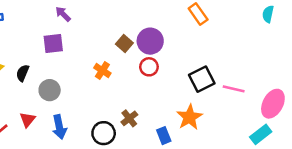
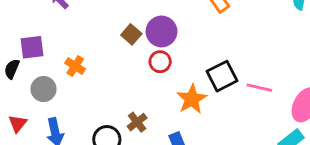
purple square: (53, 44) -> (32, 47), moved
orange cross: (102, 71) -> (75, 66), moved
orange star: (189, 117) -> (192, 99), moved

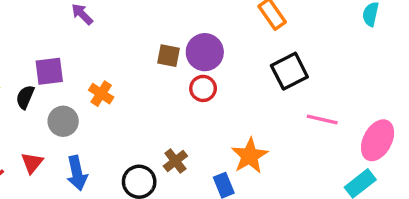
brown square: (131, 34) -> (168, 56), turned -30
black square: (222, 76) -> (289, 71), moved
orange star: (192, 99) -> (250, 156), moved

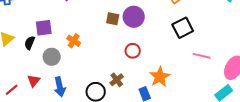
red circle: (203, 88) -> (133, 51), moved

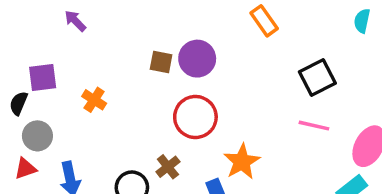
black square: (183, 28) -> (317, 77), moved
red circle: (133, 51) -> (195, 117), size x1.6
gray circle: (52, 57) -> (37, 136), moved
red triangle: (34, 81) -> (25, 169), turned 32

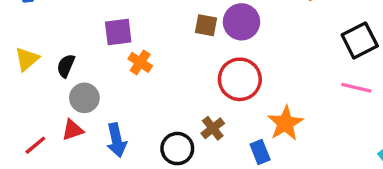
purple square: (43, 77) -> (118, 32), moved

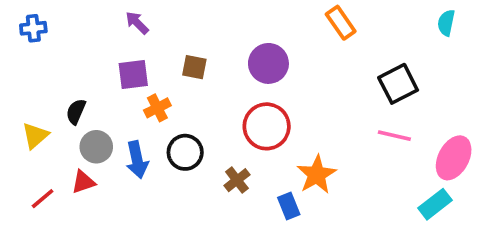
brown square: (206, 25) -> (194, 67), moved
yellow triangle: (27, 59) -> (35, 136), moved
orange cross: (140, 62) -> (157, 108), turned 30
blue arrow: (116, 140) -> (137, 160), moved
black circle: (177, 149) -> (185, 152), moved

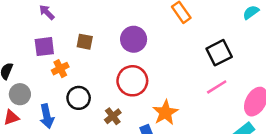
cyan semicircle: (446, 23) -> (251, 12), turned 42
pink line: (394, 136) -> (217, 87), turned -45
blue arrow: (137, 160) -> (47, 116), moved

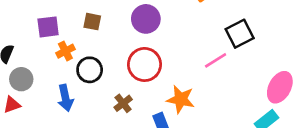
pink line: (217, 87) -> (216, 60), moved
black circle: (79, 98) -> (90, 70), moved
orange star: (165, 113) -> (181, 99), turned -30
blue arrow: (47, 116) -> (65, 98), moved

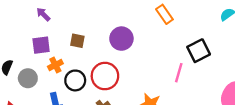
pink line: (216, 60) -> (179, 73), turned -42
red circle: (145, 64) -> (105, 76), moved
gray circle: (21, 79) -> (28, 78), moved

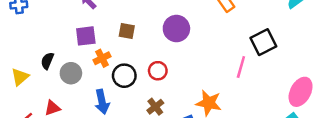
red circle: (105, 76) -> (158, 71), size x0.6

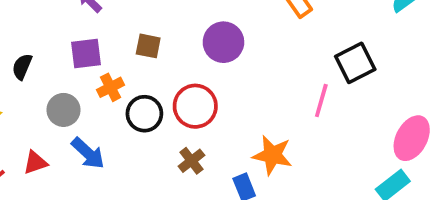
black semicircle: (47, 61) -> (22, 67), moved
red circle: (158, 71) -> (195, 106), size x1.5
blue arrow: (102, 102) -> (88, 153), moved, turned -35

